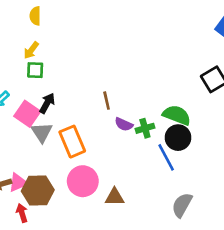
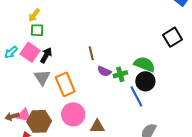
pink square: (27, 114) -> (30, 52), moved
pink triangle: (18, 183) -> (24, 115), turned 35

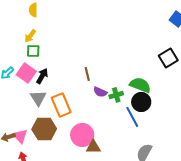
pink circle: (73, 114) -> (82, 135), moved
pink triangle: (24, 115) -> (20, 136), turned 35
brown hexagon: (39, 121) -> (44, 129), moved

